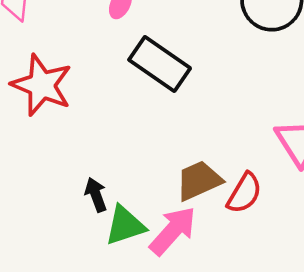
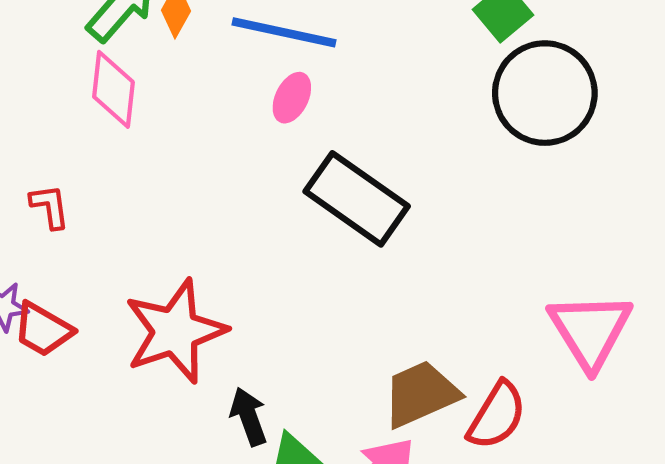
red star: (42, 85) -> (175, 331), moved, turned 30

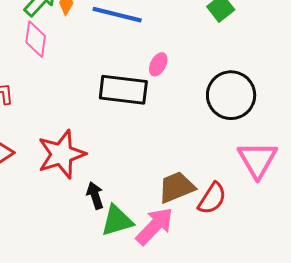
black circle: (545, 93) -> (231, 95), moved
pink ellipse: (292, 98) -> (158, 64), moved
black rectangle: (357, 199) -> (123, 90), moved, turned -30

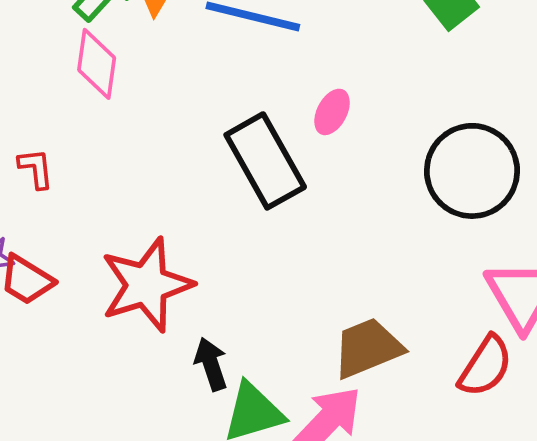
black rectangle: (123, 90) -> (265, 161), turned 54
red semicircle: (212, 198) -> (485, 366), moved

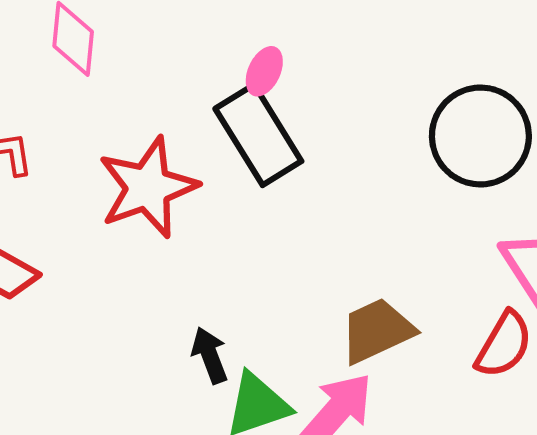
pink ellipse: (332, 112) -> (264, 71), moved
red star: (147, 285) -> (148, 187), moved

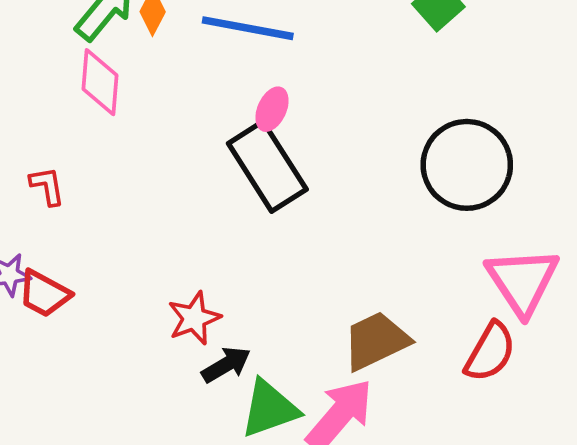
red star: (148, 187) -> (194, 318), moved, size x0.6
black arrow: (210, 355) -> (226, 365), turned 81

